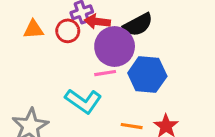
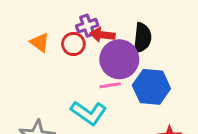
black semicircle: (138, 25) -> (142, 38), turned -56
orange triangle: (33, 29) -> (40, 42), turned 40

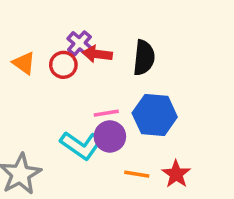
purple cross: (87, 26) -> (79, 43), turned -30
purple circle: (119, 59) -> (110, 136), moved, size x0.7

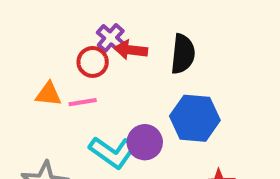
orange triangle: (24, 63) -> (48, 94), moved, turned -30
pink line: (106, 113) -> (83, 102), moved

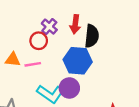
red arrow: (131, 50) -> (75, 24), moved, turned -90
blue hexagon: (195, 118) -> (78, 61), moved

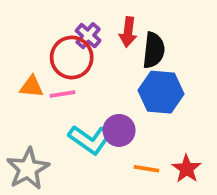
red circle: (39, 41) -> (72, 57), size x1.5
blue hexagon: (78, 61) -> (161, 92), moved

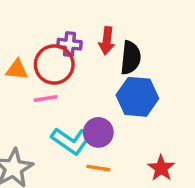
purple cross: (88, 36) -> (69, 44), turned -35
orange triangle: (32, 87) -> (17, 70), moved
orange line: (146, 169) -> (98, 168), moved

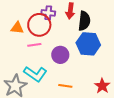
purple circle: (98, 132) -> (60, 55), moved
cyan L-shape: (71, 141) -> (35, 74), moved

